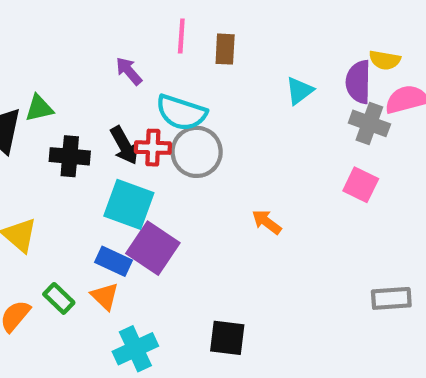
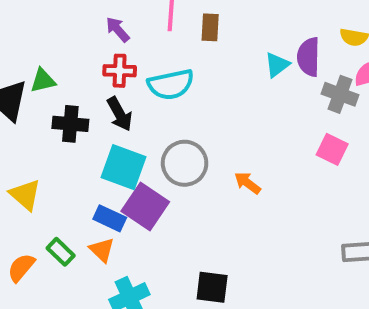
purple arrow: (129, 71) -> (118, 29), moved
purple semicircle: (358, 82) -> (309, 57), moved
cyan semicircle: (181, 113) -> (171, 85), turned -30
red cross: (153, 148) -> (120, 71), moved
gray circle: (197, 152) -> (185, 163), moved

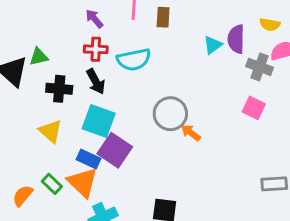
gray circle: (185, 163) -> (170, 114), moved
yellow triangle: (25, 195) -> (50, 131), moved
orange triangle: (102, 250) -> (83, 182), size x1.6

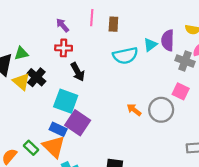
cyan semicircle: (134, 60) -> (125, 56), moved
black arrow: (96, 82) -> (78, 72), moved
black cross: (59, 89) -> (36, 77), turned 36
gray circle: (170, 114) -> (161, 110), moved
yellow triangle: (50, 131) -> (21, 82), moved

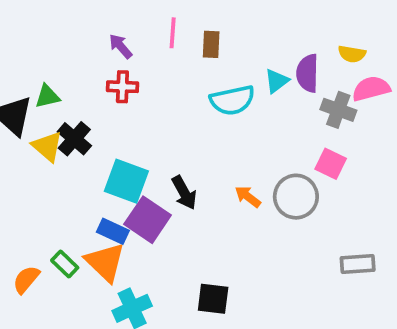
black arrow: (78, 72) -> (184, 193), moved

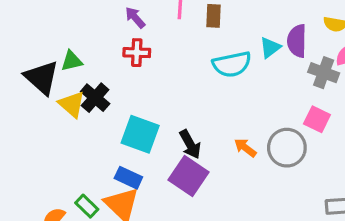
purple square: (148, 220) -> (188, 176), moved

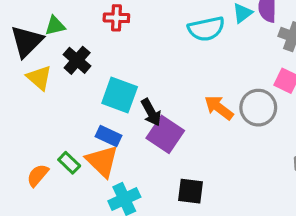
black triangle: (42, 78) -> (27, 41), turned 33
yellow triangle: (72, 104) -> (39, 78), moved
black arrow: (190, 144) -> (151, 112), moved
orange arrow: (245, 148) -> (219, 108), size x1.4

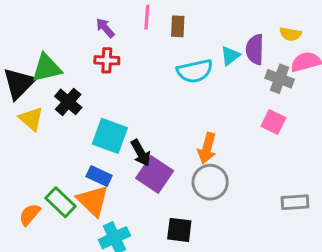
green triangle: (55, 26) -> (47, 68), size x1.5
orange arrow: (219, 108) -> (207, 148), turned -112
gray circle: (258, 108) -> (210, 182), moved
green rectangle: (69, 163) -> (60, 202), size x1.4

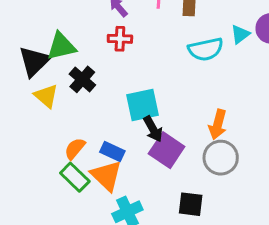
cyan square: (110, 136) -> (142, 105), moved, turned -32
orange semicircle: (30, 215) -> (75, 149), moved

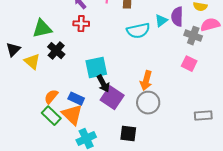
black triangle: (34, 61) -> (13, 50), moved, size x0.7

